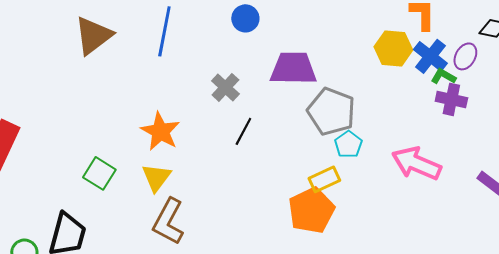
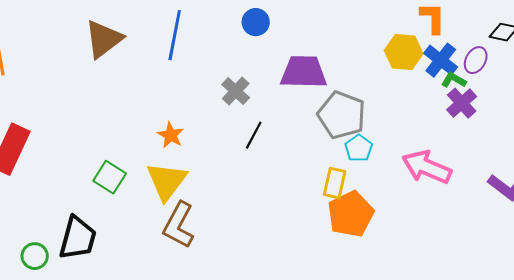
purple cross: (451, 99) -> (462, 103), turned 36
orange star: (160, 131) -> (171, 135), size x0.7
yellow triangle: (156, 177) -> (167, 181), size x1.4
yellow rectangle: (324, 179) -> (335, 183), turned -52
orange pentagon: (311, 210) -> (351, 214), moved

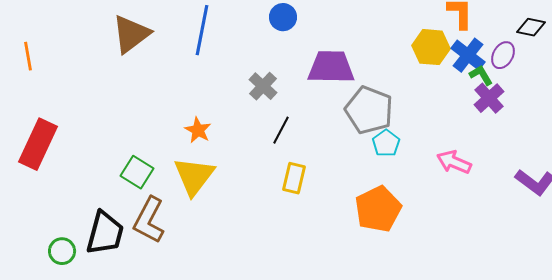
green L-shape: (454, 80) -> (481, 75), turned 30
pink arrow: (427, 167) -> (454, 162), size x0.7
yellow rectangle: (335, 183) -> (294, 178), moved
brown L-shape: (179, 225) -> (149, 220), moved

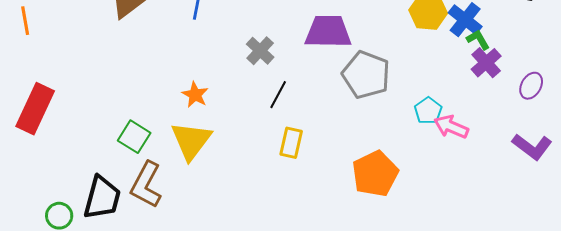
purple ellipse: (503, 55) -> (531, 86), moved
cyan pentagon: (386, 143) -> (428, 111), moved

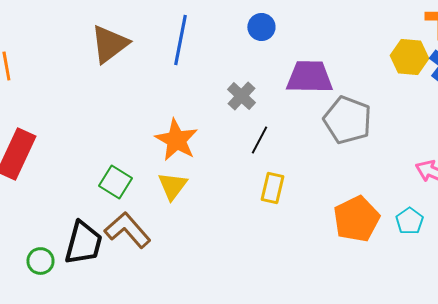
orange star: (195, 95) -> (176, 140), size x1.6
cyan pentagon: (428, 111) -> (409, 221), moved
yellow triangle: (191, 141) -> (172, 186), size x0.7
brown L-shape: (146, 185) -> (127, 230), turned 111

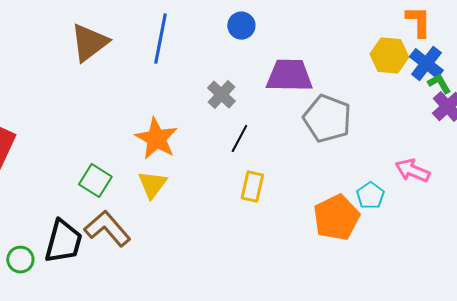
cyan pentagon: (409, 221) -> (370, 196), moved

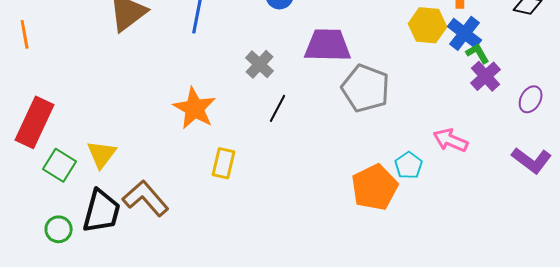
green square: (95, 181) -> (60, 165), moved
yellow triangle: (152, 185) -> (102, 154), moved
yellow rectangle: (252, 187) -> (224, 163), moved

